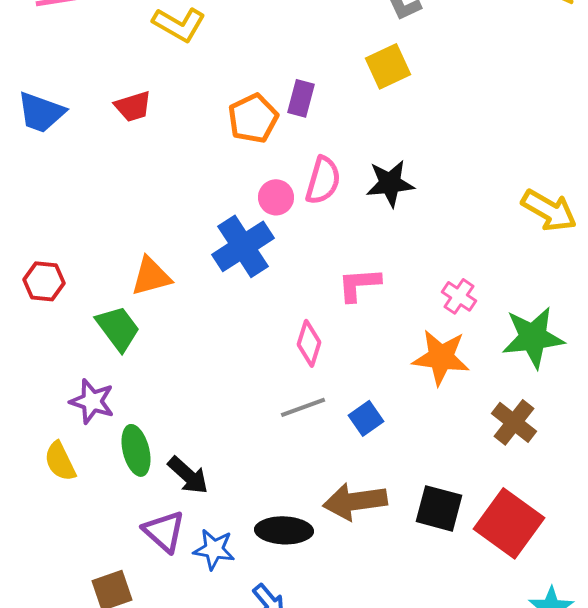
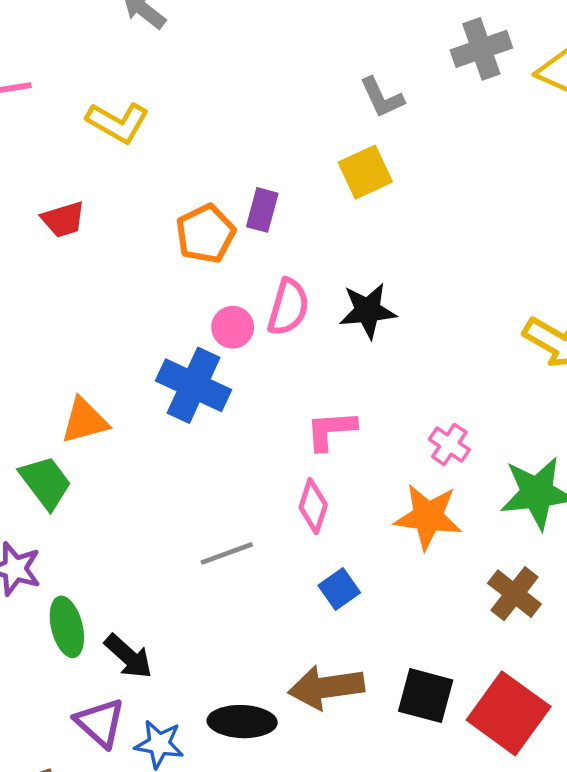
blue cross: (243, 246) -> (194, 385), turned -32
pink diamond: (309, 343) -> (313, 506), moved
gray line: (303, 407) -> (227, 553), moved

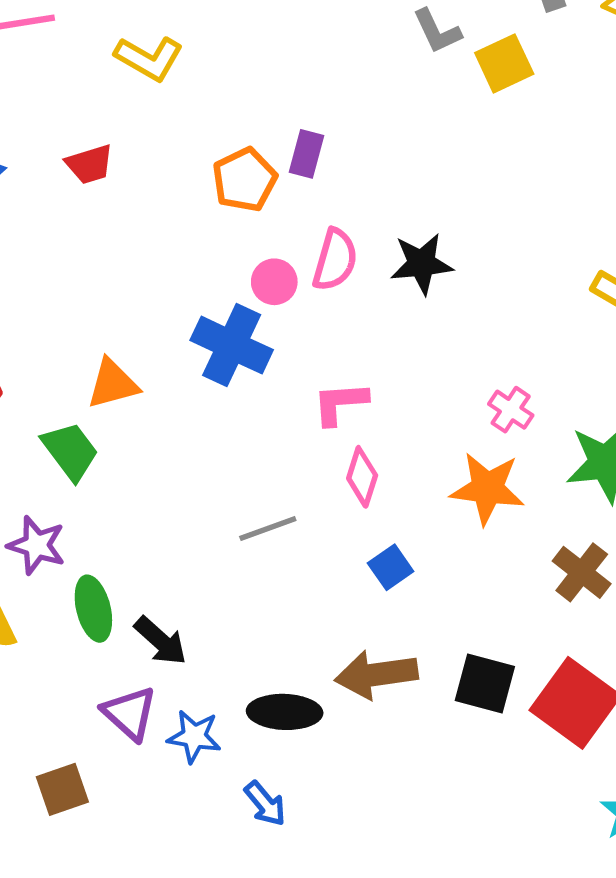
yellow square: (365, 172) -> (504, 63), moved
pink L-shape: (331, 430) -> (340, 403), moved

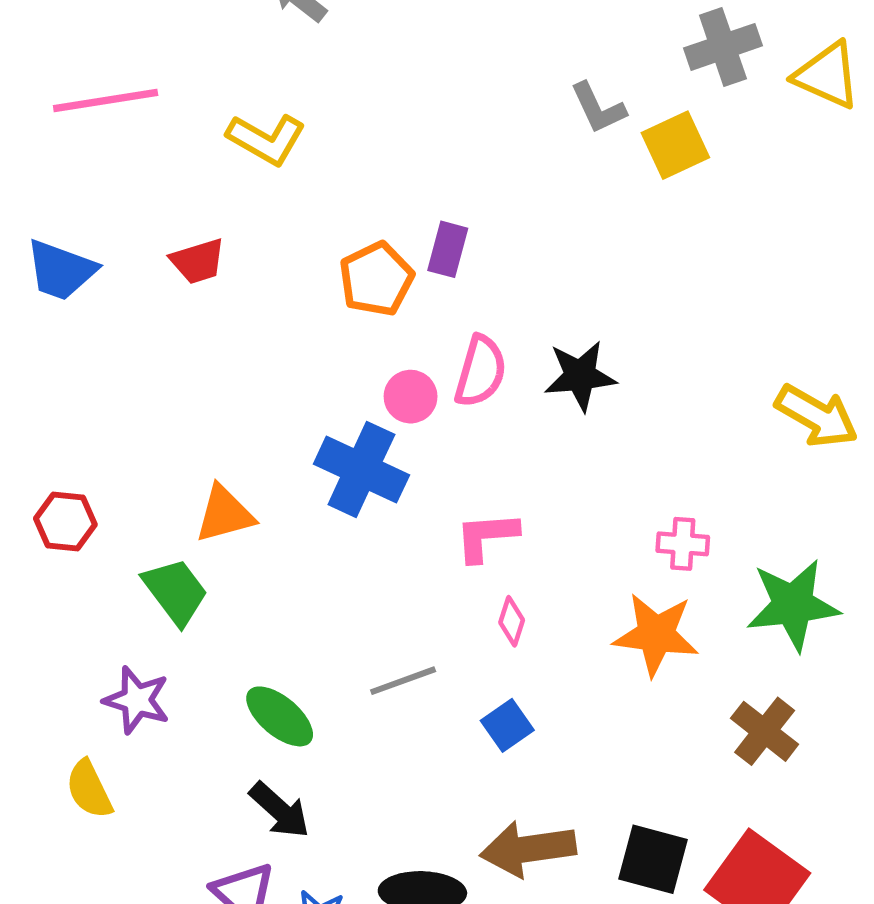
pink cross: (511, 410) -> (683, 544), turned -30
pink diamond: (362, 477) -> (512, 621), size x0.7
blue square: (391, 567) -> (507, 725), moved
green ellipse: (93, 609) -> (280, 716), moved, turned -36

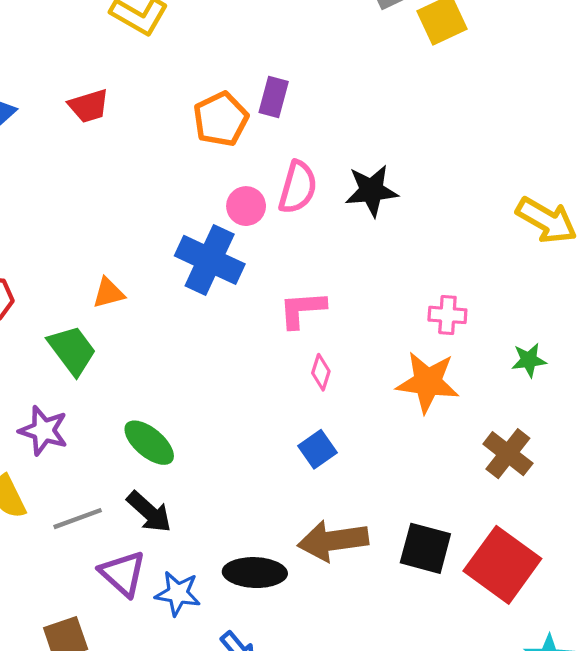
orange triangle: (225, 514) -> (108, 293), size x0.7
green star: (793, 605) -> (529, 360), size x0.5
gray line: (403, 681) -> (78, 519), moved

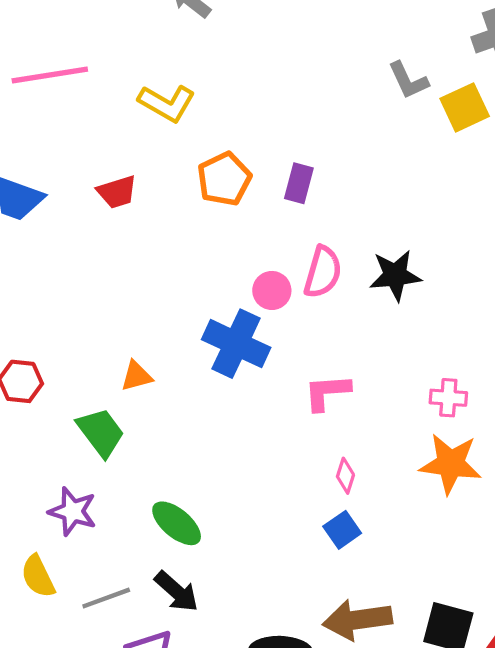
orange pentagon: (221, 119) -> (224, 179), moved
pink cross: (447, 315) -> (448, 398), moved
pink diamond: (321, 372) -> (345, 476), moved

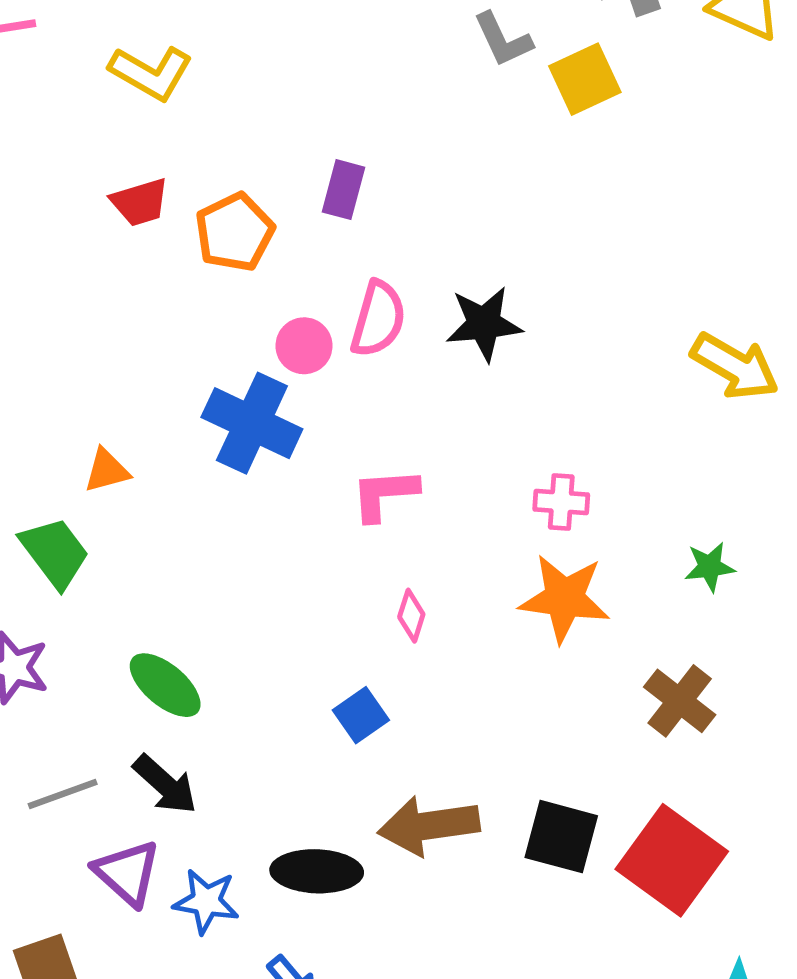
orange pentagon: (224, 179) -> (235, 232), moved
red trapezoid: (117, 192) -> (140, 202), moved
blue square: (342, 530) -> (361, 715), moved

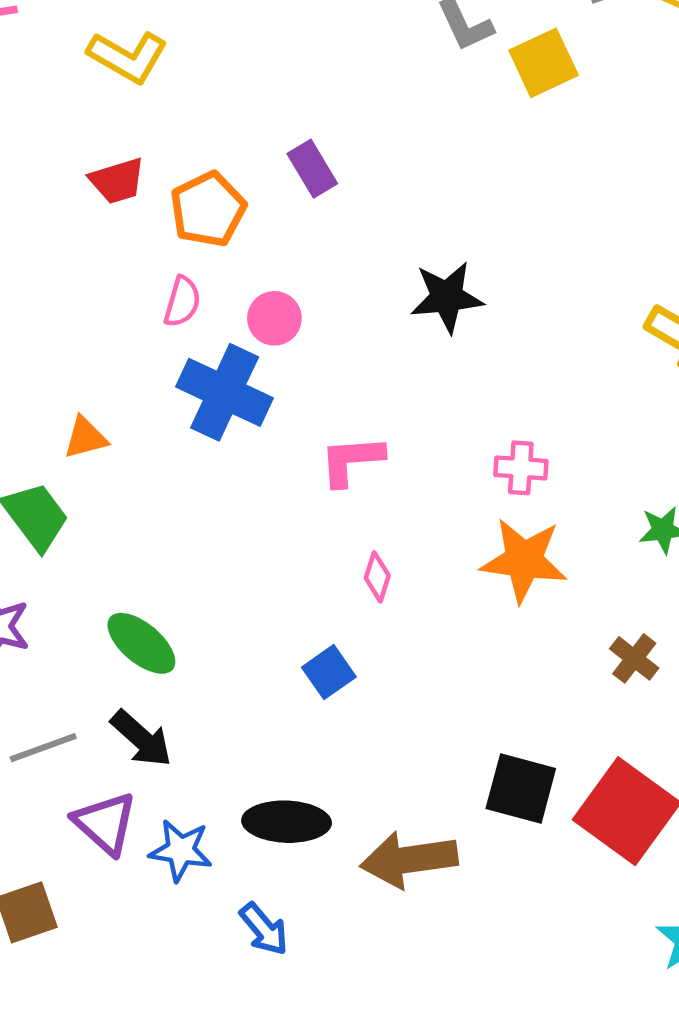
purple rectangle: (343, 190) -> (312, 169), turned -46
pink semicircle: (378, 319) -> (182, 302), moved, size x0.7
brown cross: (680, 701) -> (634, 658), size x0.7
brown arrow: (429, 826) -> (409, 859), moved

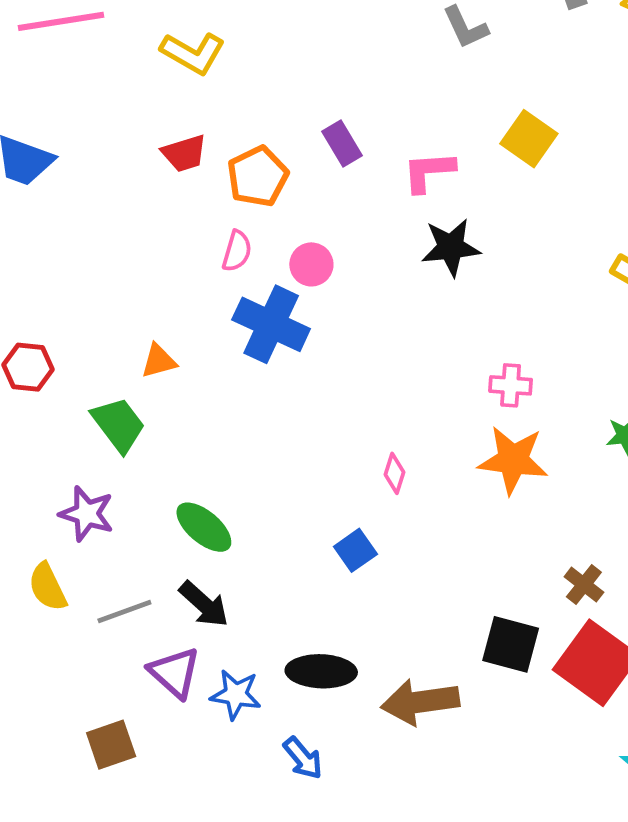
yellow square: (544, 63) -> (529, 139), moved, turned -30
pink L-shape: (352, 460) -> (429, 172), moved
brown cross: (634, 658) -> (584, 585), moved

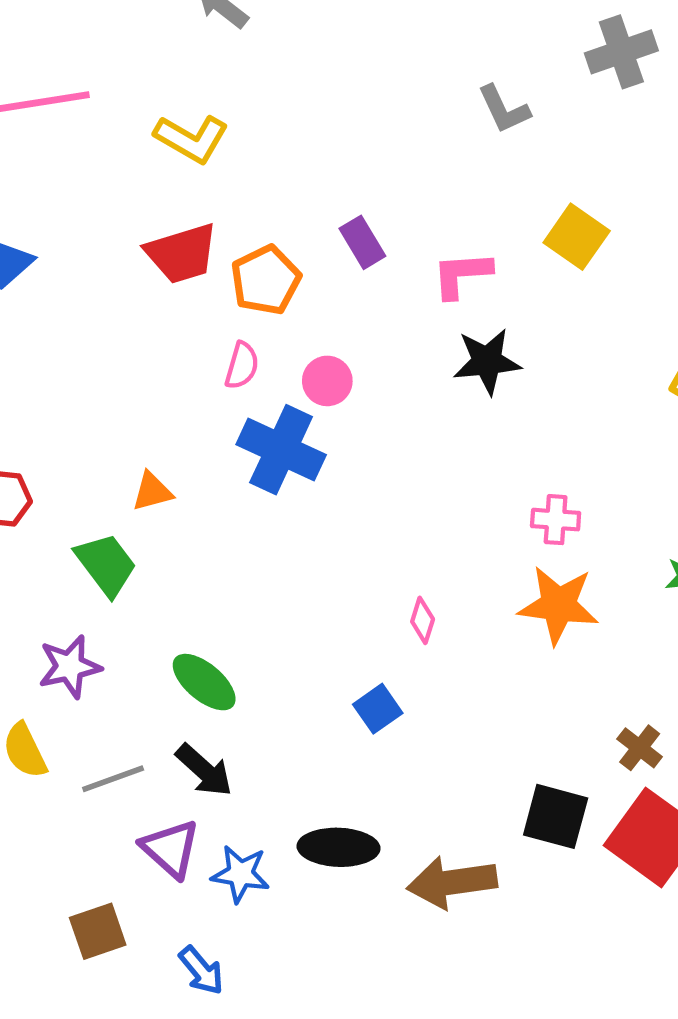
red trapezoid: (184, 153) -> (182, 254), size x1.4
purple star: (87, 514) -> (70, 667), turned -30
blue arrow: (303, 758) -> (201, 971), moved

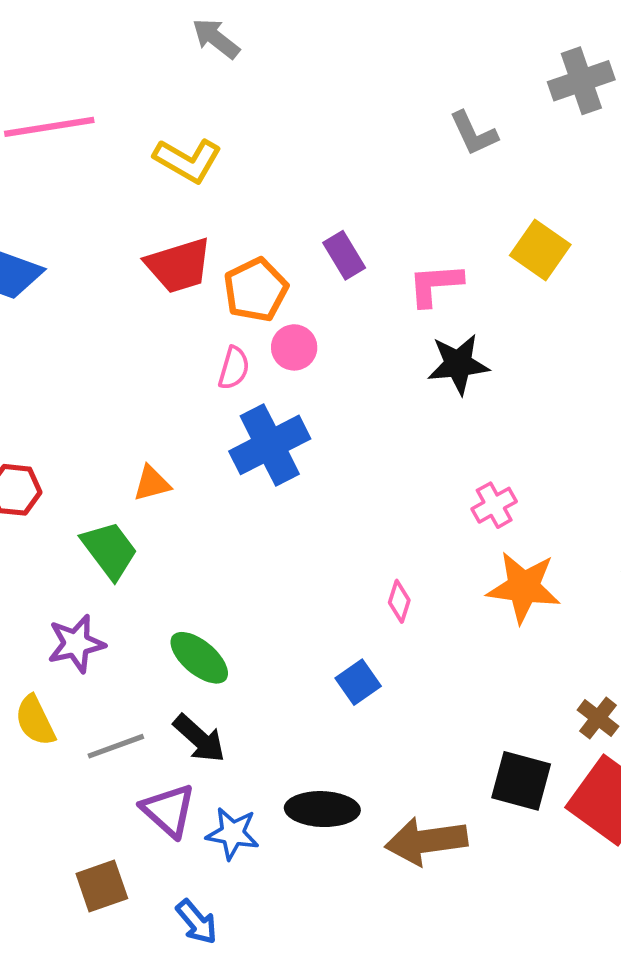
pink circle: (327, 381) -> (294, 347), moved
blue cross: (281, 450) -> (270, 445), turned 38
pink cross: (556, 520) -> (494, 505), moved, turned -33

